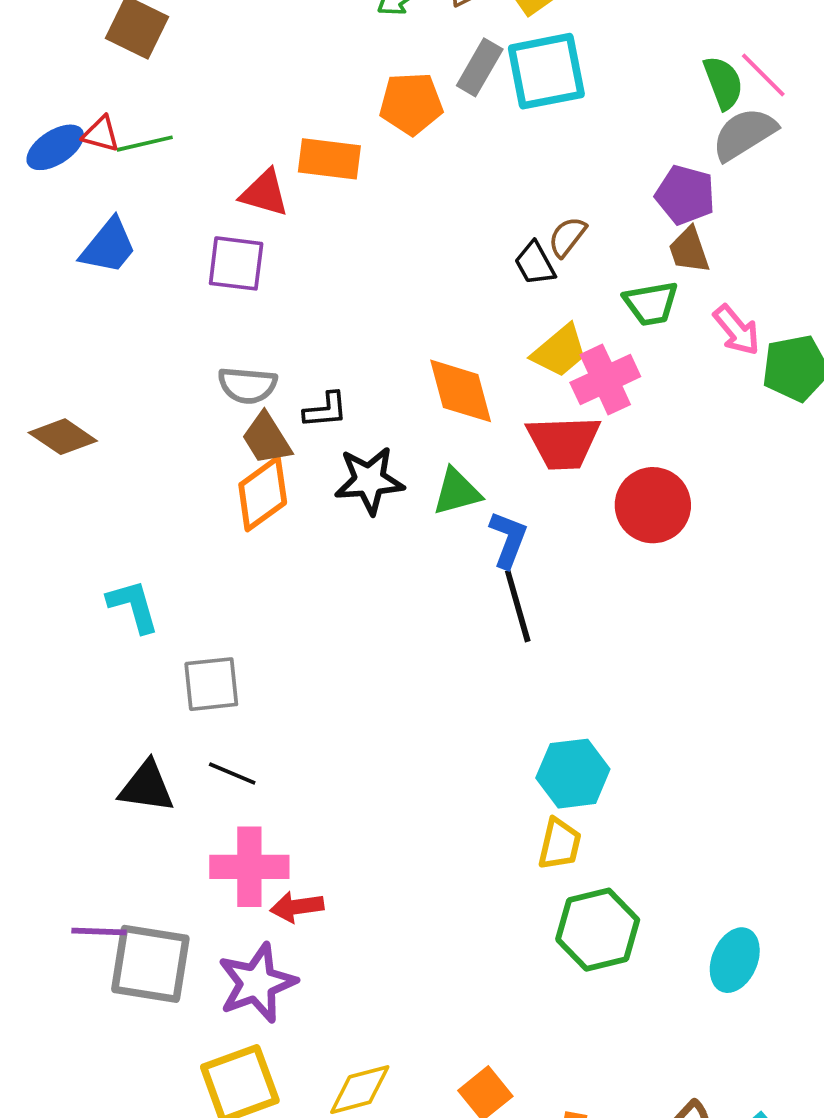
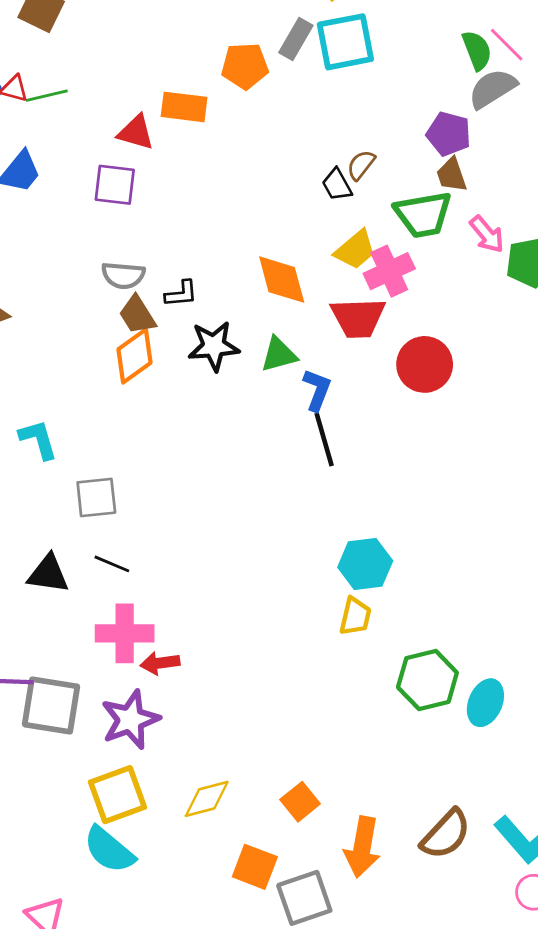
green trapezoid: (651, 303) -> (423, 214), size x1.4
green hexagon: (598, 930) -> (427, 680), moved

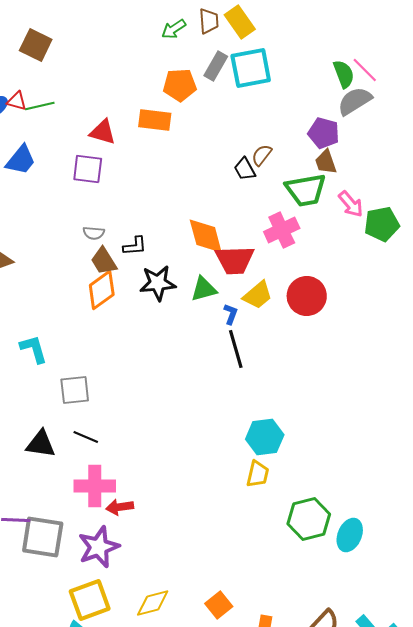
orange rectangle: (184, 107) -> (155, 120), moved
yellow trapezoid: (355, 250) -> (258, 295), moved
gray semicircle: (123, 275) -> (94, 233), size x0.7
red trapezoid: (358, 318) -> (235, 260), moved
blue L-shape: (317, 390) -> (231, 314), size x0.7

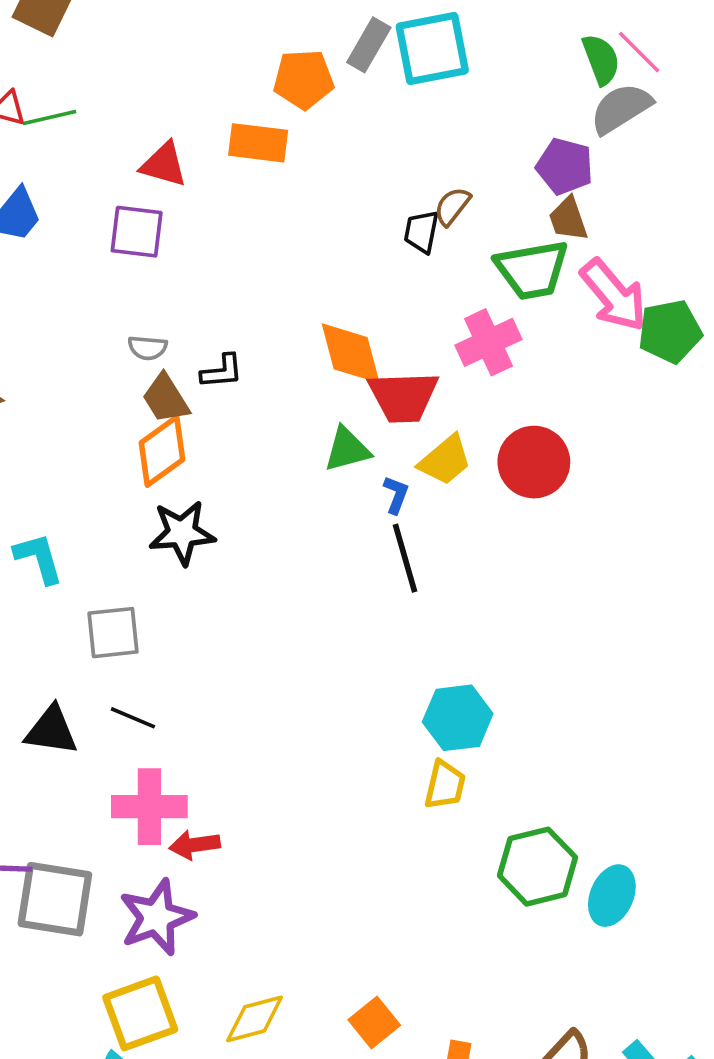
black trapezoid: (245, 169) -> (421, 232), turned 40
pink arrow: (351, 204) -> (614, 295), size x1.5
black star: (158, 283) -> (182, 533), moved

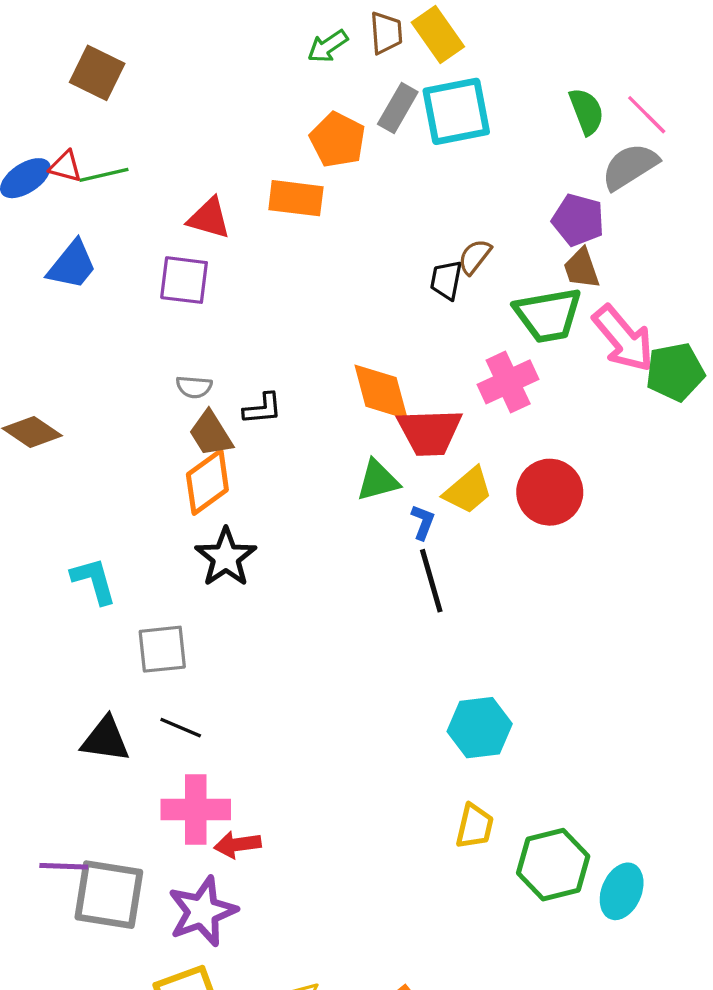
green semicircle: (601, 59) -> (587, 111), moved
orange pentagon: (303, 79) -> (338, 140), turned 30
black star: (182, 533) -> (226, 557), turned -30
yellow trapezoid: (445, 785) -> (475, 826), moved

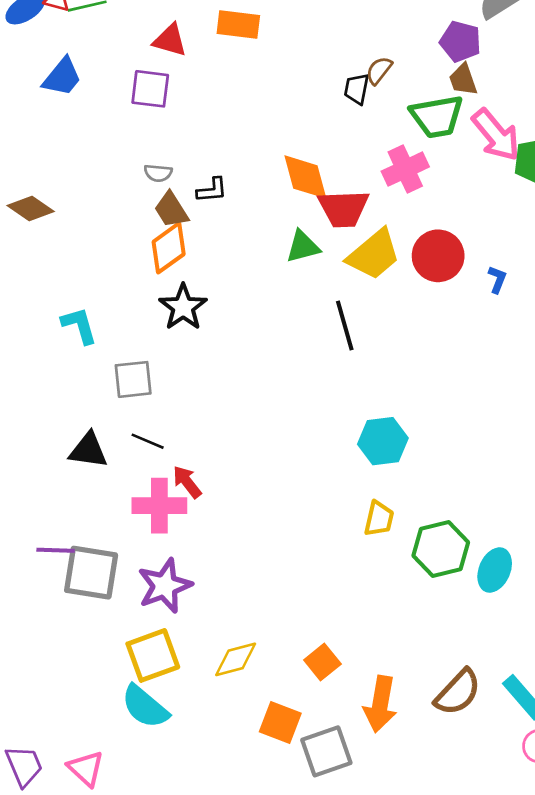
yellow trapezoid: (468, 490) -> (374, 254), size x1.4
blue L-shape: (423, 522) -> (497, 279), moved
red arrow: (237, 845) -> (187, 482), moved, turned 60

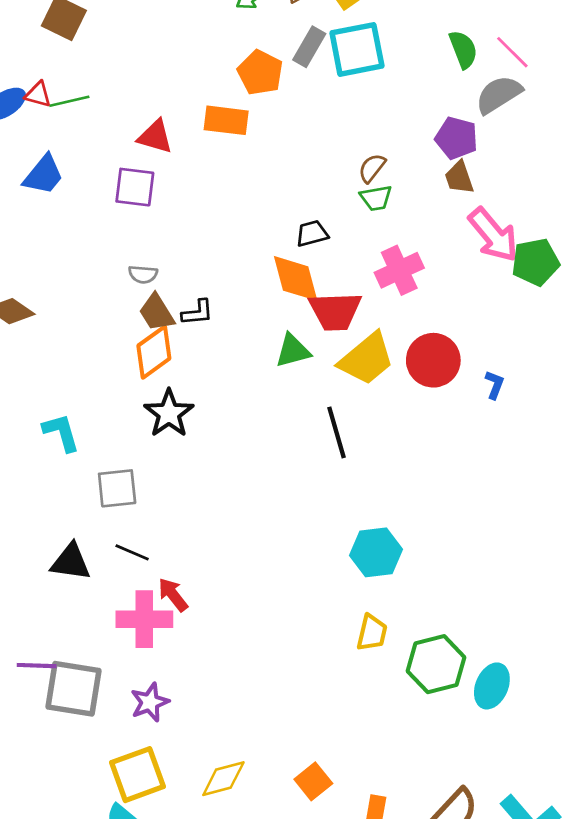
black trapezoid: (357, 89) -> (312, 233), moved, turned 64
green trapezoid: (437, 116) -> (376, 198), moved, size x0.6
black L-shape: (212, 190) -> (197, 313), moved
purple star: (165, 586) -> (150, 702), size x0.7

